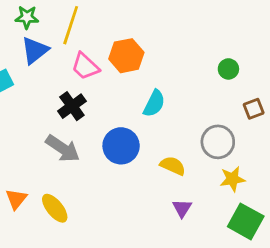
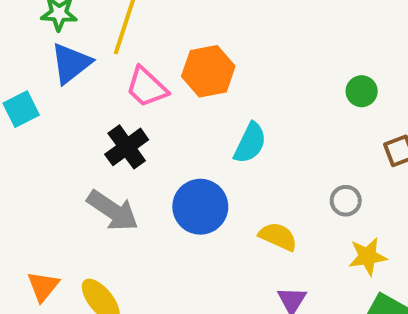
gray circle: (218, 142) -> (346, 201), size x0.6

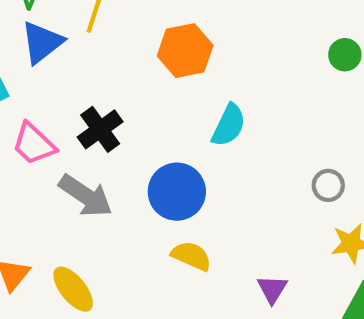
pink trapezoid: (147, 87) -> (34, 144), moved
green circle: (362, 91) -> (345, 55), moved
yellow semicircle: (278, 237) -> (191, 256), moved

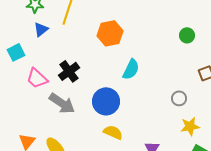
blue triangle: (42, 42) -> (41, 29), size x0.7

